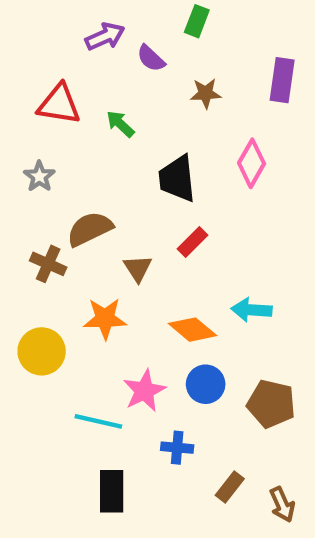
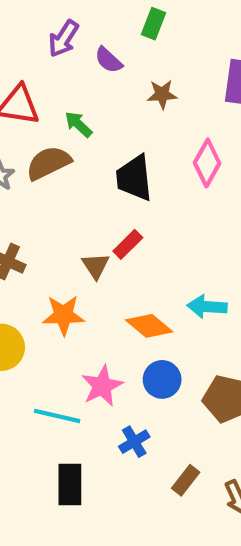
purple arrow: (105, 36) -> (63, 39), turned 147
brown semicircle: (90, 229) -> (48, 163), moved
red rectangle: (192, 242) -> (128, 244), moved
blue cross: (177, 448) -> (134, 442), turned -36

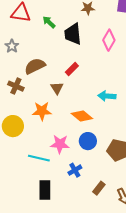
brown semicircle: (48, 163) -> (35, 66), moved
black trapezoid: (134, 178) -> (73, 34), moved
red rectangle: (128, 244) -> (72, 69), moved
cyan arrow: (207, 307) -> (107, 96), moved
pink star: (102, 386) -> (60, 144), turned 30

